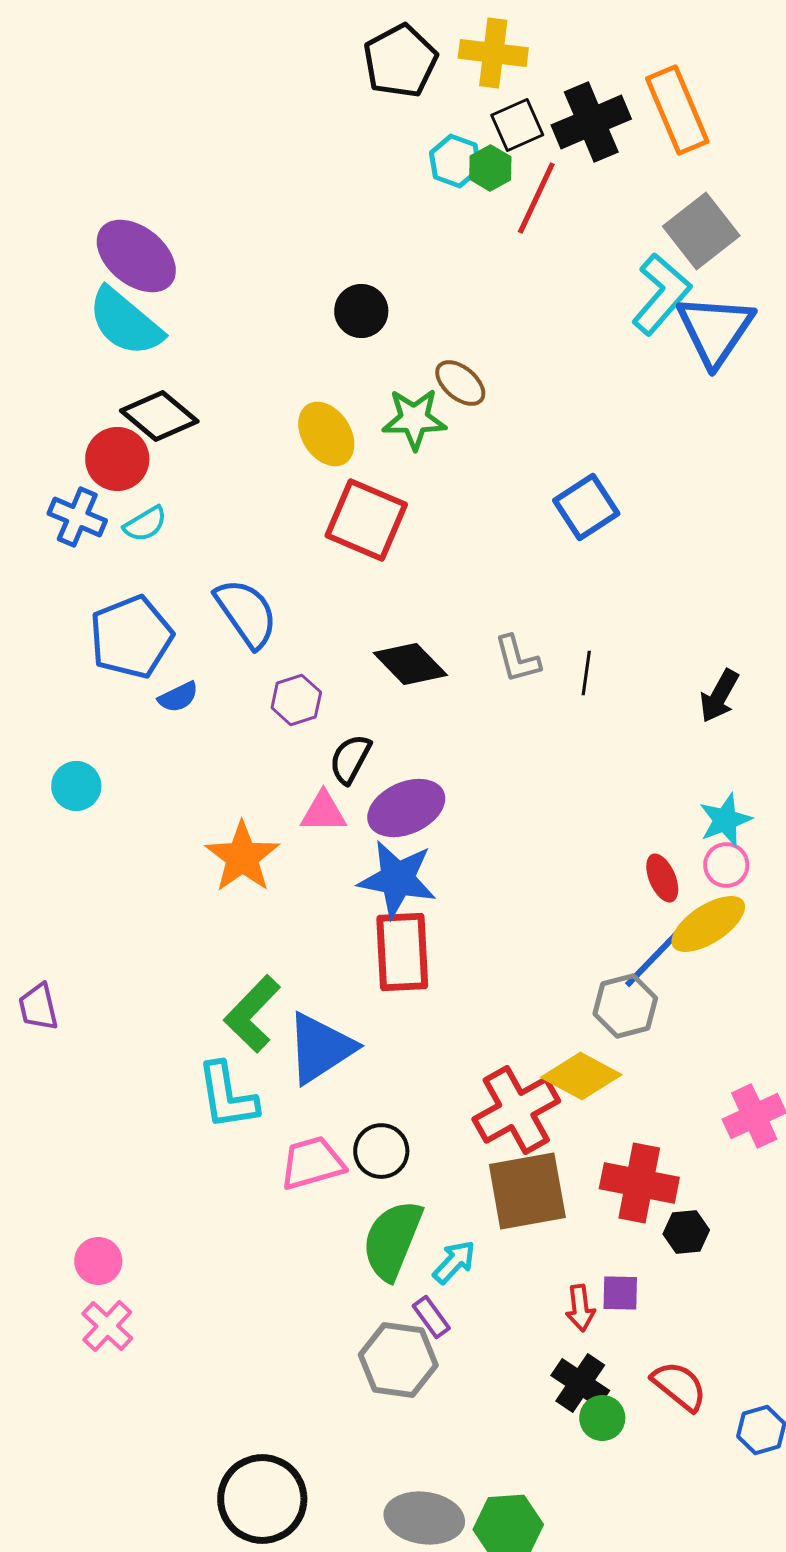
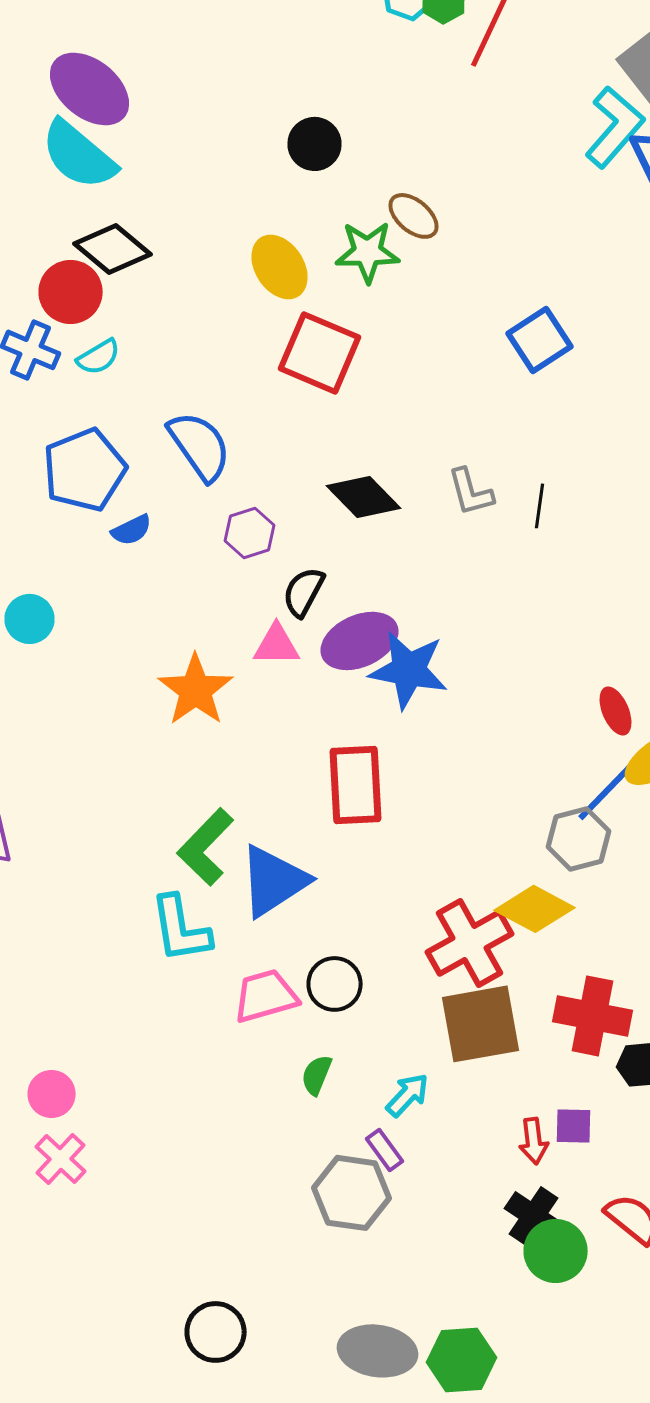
blue star: (397, 879) -> (408, 670), moved
green semicircle: (392, 1240) -> (316, 1075), moved, size x0.5
green circle: (602, 1418) -> (556, 1251), size x1.4
black circle: (262, 1499) -> (216, 1332), size x0.7

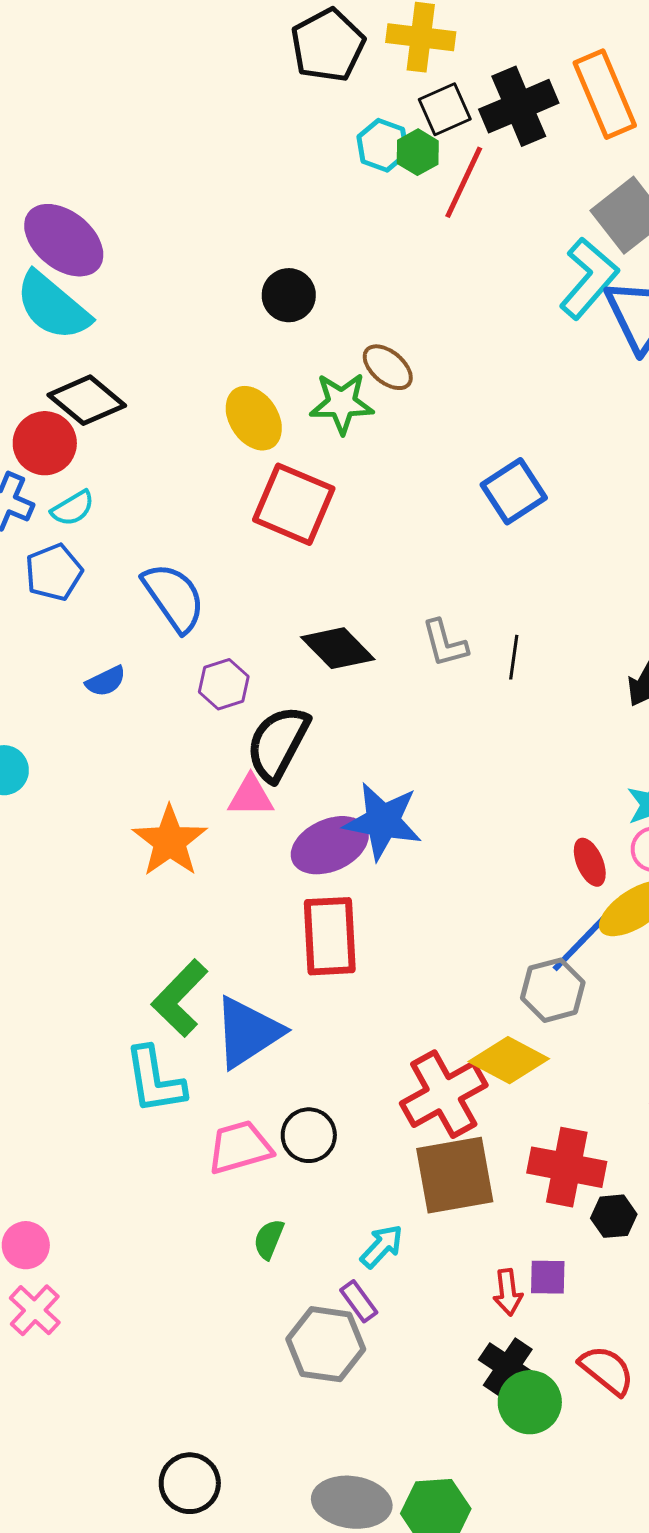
blue pentagon: (84, 470) -> (54, 572), moved, size x0.7
black semicircle: (304, 592) -> (278, 743), size x1.5
purple ellipse: (360, 641) -> (330, 845), moved
green semicircle: (316, 1075) -> (269, 1239), moved

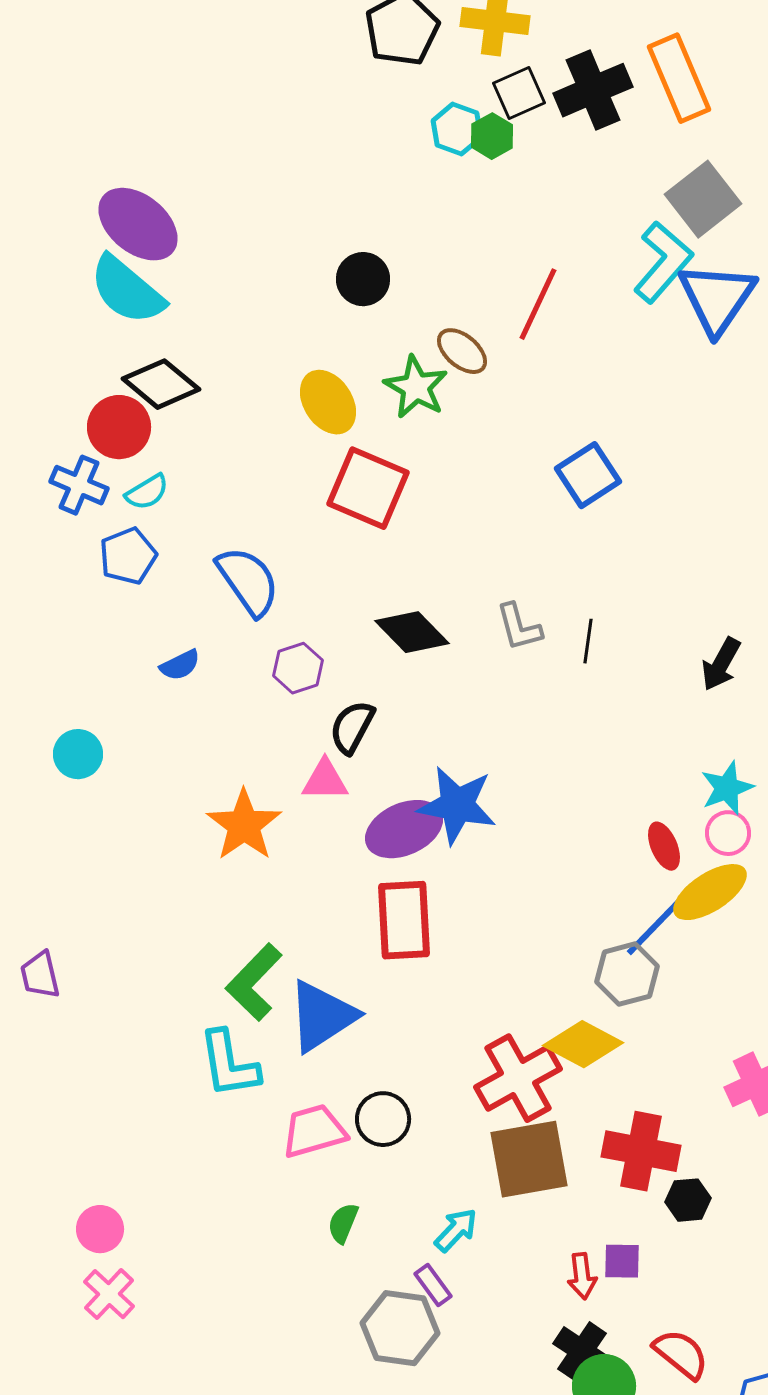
red line: (464, 182) -> (538, 304), moved
green star: (342, 403) -> (416, 387), turned 30
black semicircle: (278, 743) -> (352, 727), size x0.7

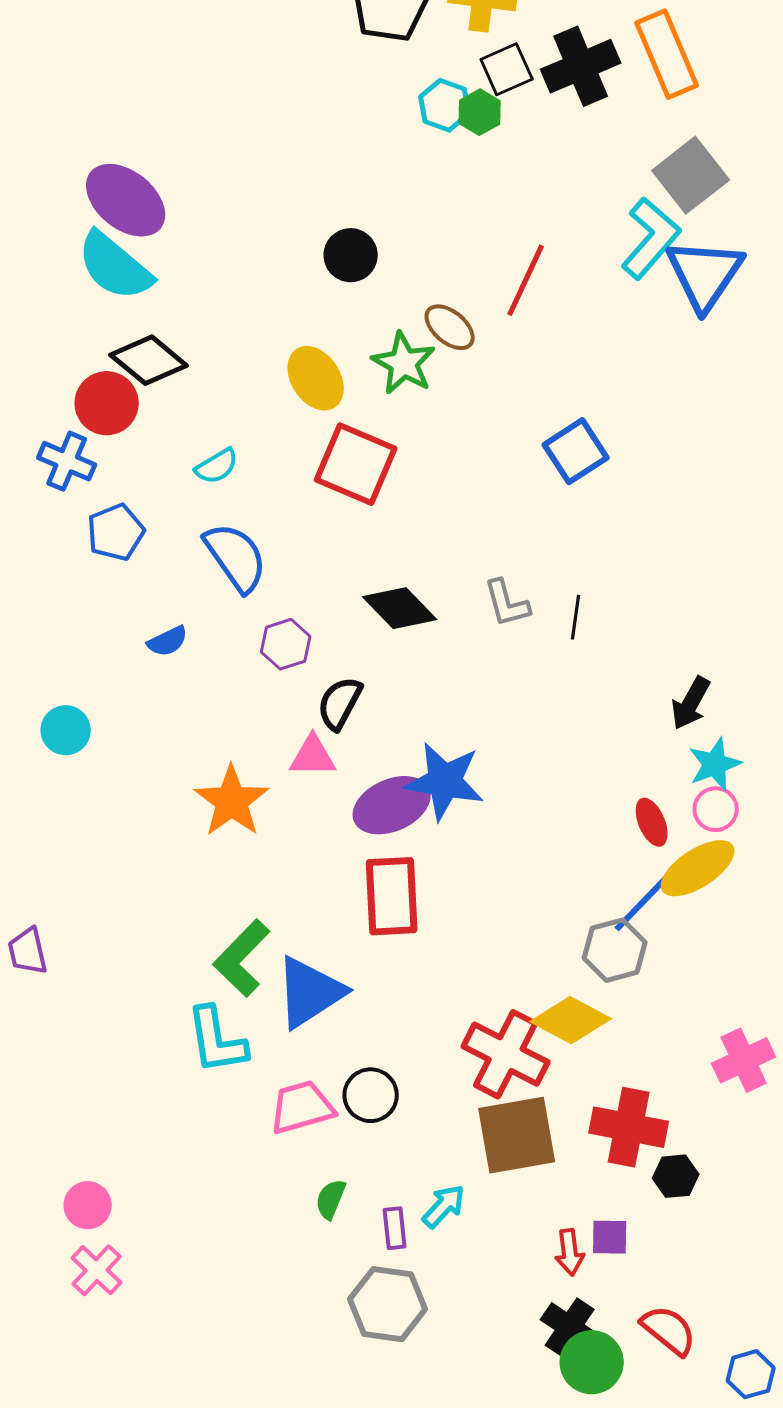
cyan semicircle: (147, 492) -> (217, 466), moved
black arrow: (721, 664) -> (691, 703), moved
red cross: (518, 1078) -> (506, 1054), turned -34
purple rectangle: (433, 1285) -> (395, 1228), moved, turned 30

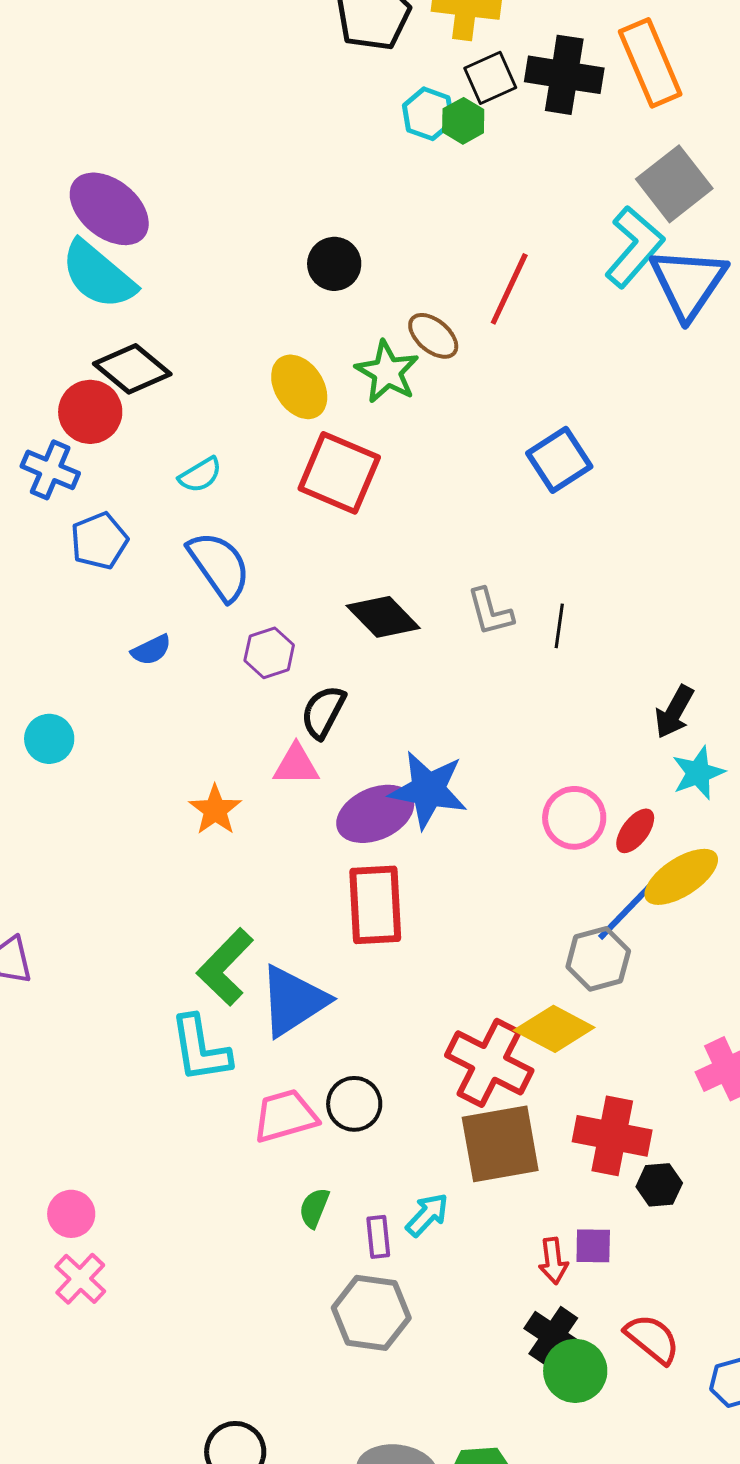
black cross: (581, 66) -> (564, 75), turned 32
orange star: (232, 801) -> (215, 810), size x0.7
pink circle: (716, 809) -> (574, 818), moved, size x1.4
red ellipse: (652, 822) -> (635, 831), turned 60

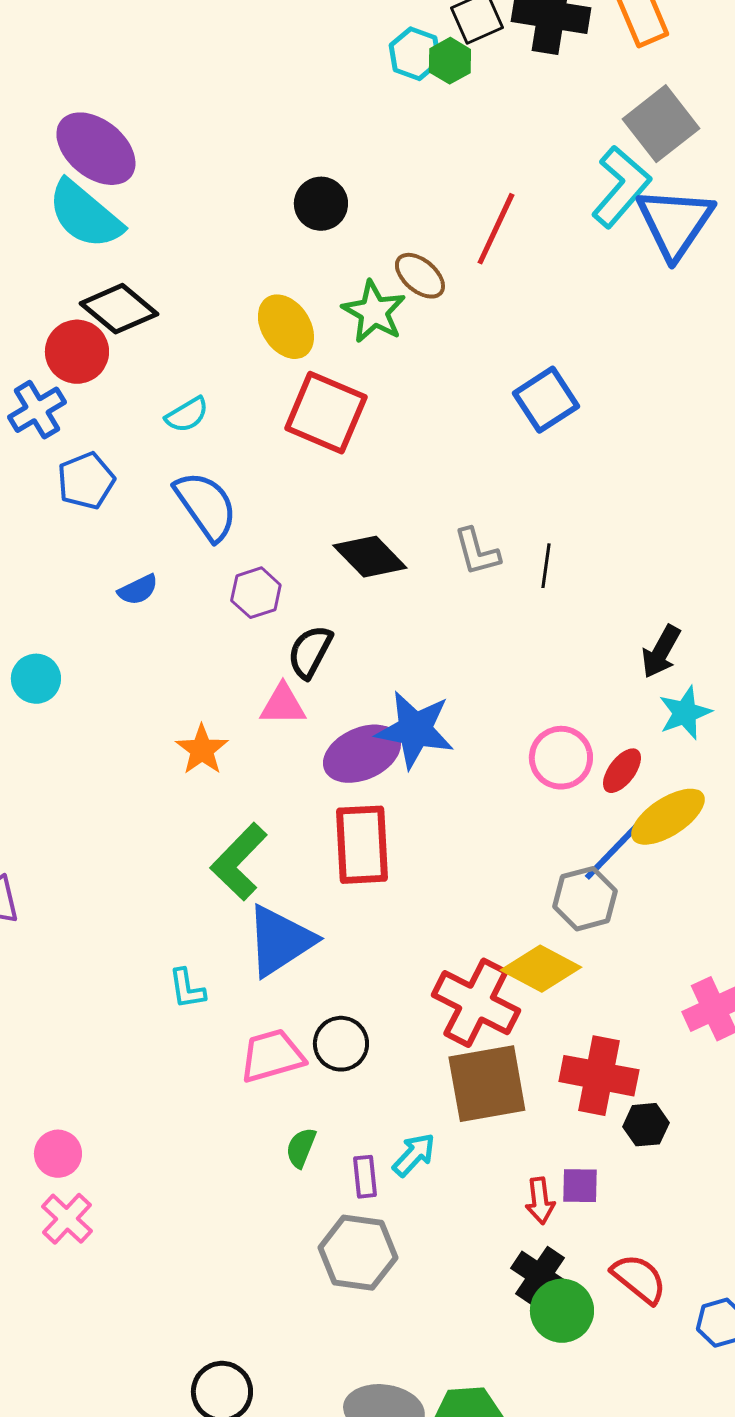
blue cross: (50, 470) -> (37, 410), turned 36
green L-shape: (225, 967) -> (239, 862), moved
cyan L-shape: (200, 1049) -> (187, 989), size x0.6

